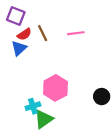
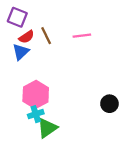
pink hexagon: (55, 88) -> (36, 94), moved

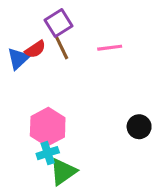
purple square: (17, 17) -> (59, 23), moved, turned 36
blue triangle: (21, 52) -> (18, 59), moved
black circle: (109, 104) -> (139, 127), moved

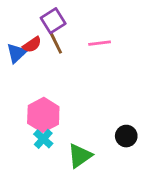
black circle: (139, 127) -> (126, 136), moved
cyan cross: (48, 153) -> (43, 139), turned -30
green triangle: (63, 172) -> (80, 156), moved

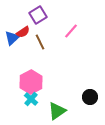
brown line: (56, 43) -> (40, 42), moved
pink line: (100, 43) -> (71, 31), turned -42

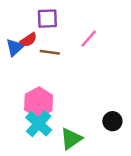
purple square: (38, 15) -> (47, 19), turned 30
brown line: (40, 42) -> (50, 52), turned -56
cyan cross: (31, 99) -> (39, 124), size x1.5

